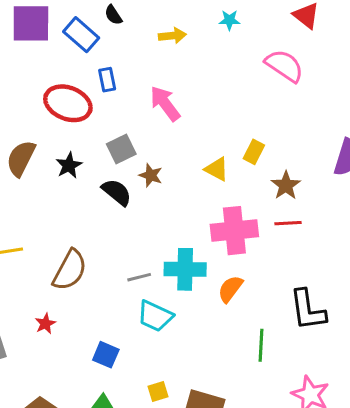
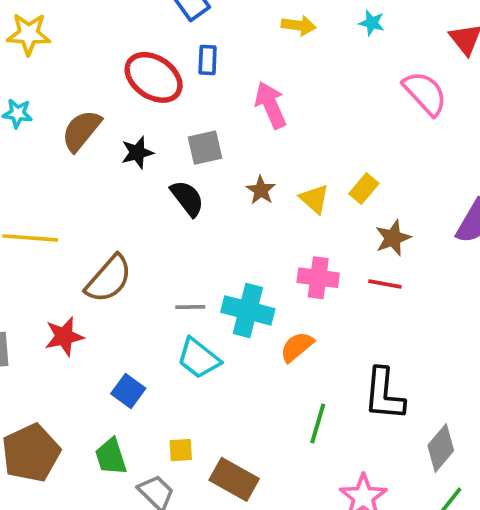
brown star: (151, 175) -> (261, 190), moved
pink cross: (234, 231) -> (318, 278), size x0.7
red star: (45, 324) -> (64, 336), size x1.5

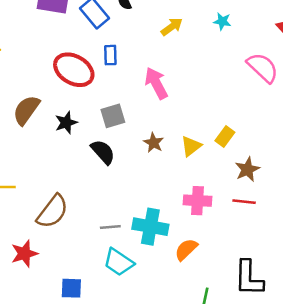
yellow arrow: (299, 25) -> (172, 27), turned -40
yellow triangle: (314, 199) -> (191, 146), turned 45
blue square: (128, 391) -> (71, 288), turned -30

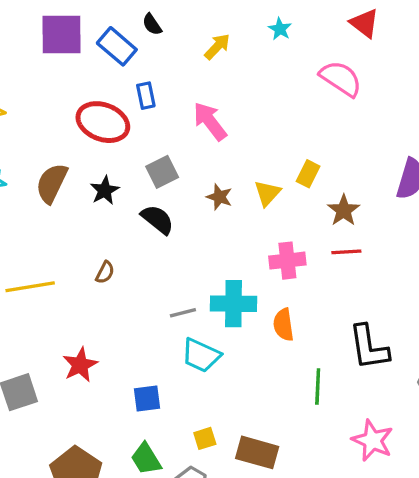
cyan star: (222, 21) -> (280, 29), turned 30
brown semicircle: (52, 212) -> (105, 272), moved, size x0.5
orange semicircle: (186, 249) -> (283, 325), turned -45

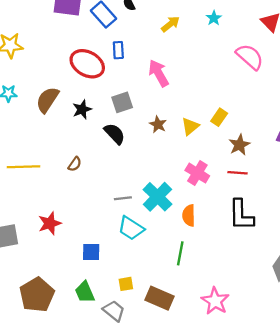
pink cross: (287, 261) -> (197, 173), turned 30
cyan cross: (233, 304) -> (157, 197), turned 36
black L-shape: (369, 347) -> (241, 215), moved
green line: (318, 387) -> (180, 253), moved
pink star: (373, 440) -> (215, 301), moved

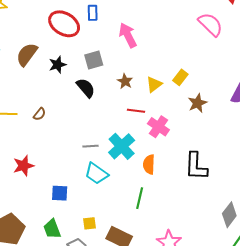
brown semicircle: (75, 164) -> (40, 114), moved
red line: (237, 173) -> (136, 111), moved

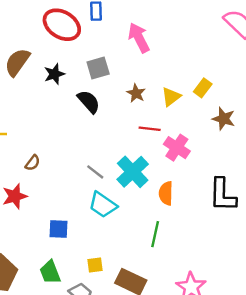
brown star: (197, 103) -> (224, 119), turned -30
brown semicircle: (40, 114) -> (33, 163), moved
gray line: (90, 146) -> (95, 172), turned 42

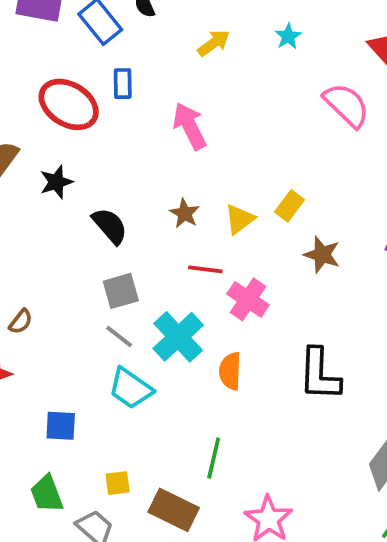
gray square: (98, 68) -> (121, 291), moved
green line: (155, 234) -> (214, 458), moved

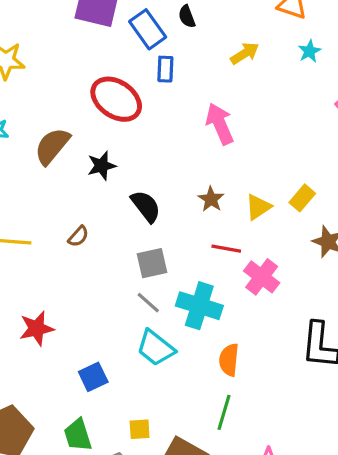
blue rectangle: (123, 84) -> (165, 69), moved
brown semicircle: (21, 322) -> (78, 236), moved
cyan cross: (178, 337) -> (199, 306), turned -33
orange semicircle: (230, 371) -> (229, 360), moved
blue square: (61, 426) -> (93, 377), turned -32

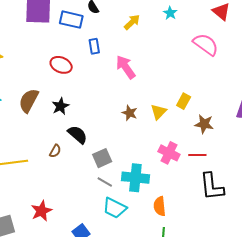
blue rectangle: (148, 29) -> (71, 20), turned -30
blue rectangle: (165, 69) -> (94, 46), moved
red ellipse: (116, 99) -> (61, 65), size x0.7
black semicircle: (146, 206) -> (78, 135), moved
red line: (226, 249) -> (197, 155), moved

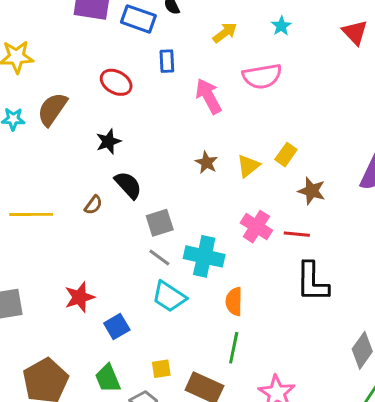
pink semicircle: (206, 44) -> (262, 76), moved, turned 128
brown semicircle: (29, 101) -> (52, 109), moved
red star: (41, 211) -> (80, 297), moved

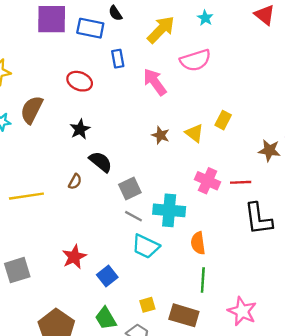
yellow arrow: (225, 33) -> (161, 30), size x1.5
yellow triangle: (248, 166) -> (194, 133), turned -36
brown star: (312, 191) -> (269, 150), moved

